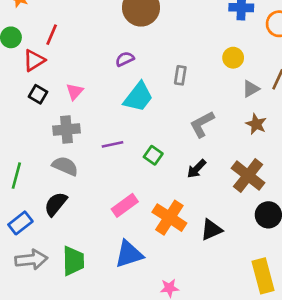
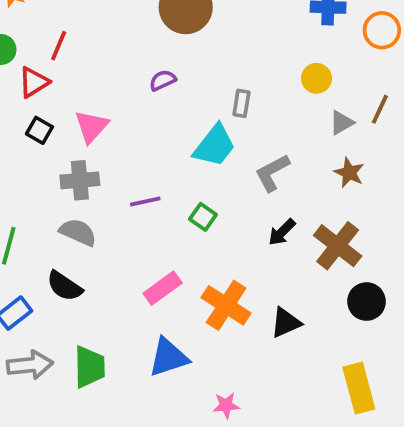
pink triangle: (75, 92) -> (91, 126), size x1.4
cyan trapezoid: (138, 97) -> (215, 146), moved
black arrow: (197, 169) -> (282, 232), moved
black semicircle: (56, 204) -> (64, 286), turned -95

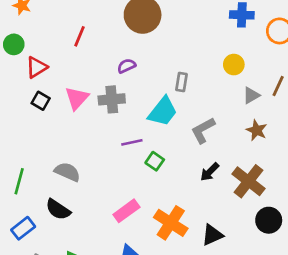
red line: (59, 46) -> (79, 36), moved
gray cross: (80, 180) -> (112, 99), moved
purple line: (145, 201) -> (132, 142), moved

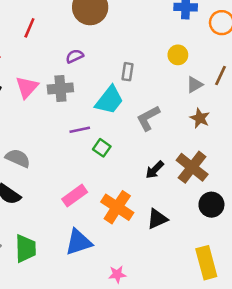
black arrow: (210, 172) -> (155, 170), moved

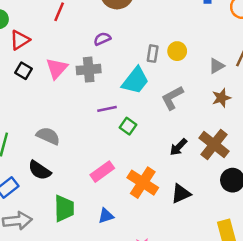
yellow circle: (178, 55) -> (177, 51), moved
brown star: (200, 118) -> (221, 98), turned 30
blue triangle: (78, 242) -> (106, 216), size x0.6
green trapezoid: (26, 249) -> (64, 208), moved

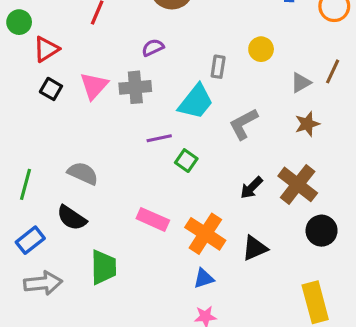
yellow circle: (177, 51) -> (261, 49), moved
pink rectangle: (102, 172) -> (153, 219), turned 60
blue triangle: (106, 216) -> (204, 278), moved

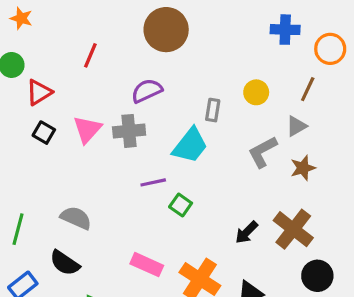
purple semicircle: (153, 48) -> (147, 91), size x1.4
brown line: (333, 71) -> (308, 89), moved
gray L-shape: (244, 124) -> (263, 152), moved

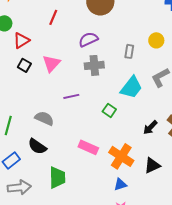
gray cross: (129, 131) -> (94, 65), moved
cyan trapezoid: (190, 145) -> (131, 87), moved
purple line: (153, 182) -> (71, 96), moved

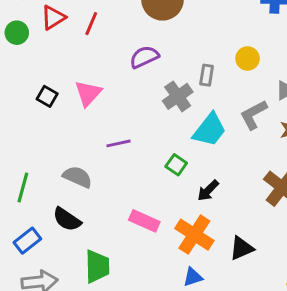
red triangle: (21, 40) -> (53, 17), moved
gray cross: (94, 65) -> (178, 96), moved, turned -30
black arrow: (150, 127) -> (208, 191), moved

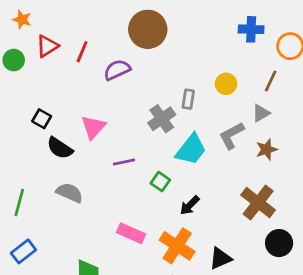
purple semicircle: (144, 57) -> (117, 70), moved
pink triangle: (88, 93) -> (93, 127), moved
purple line: (118, 143) -> (124, 162), moved
black semicircle: (67, 219) -> (60, 148), moved

